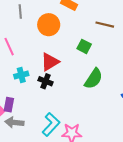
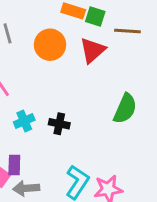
green square: (84, 46) -> (95, 17), moved
red triangle: (50, 62) -> (92, 50), moved

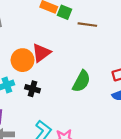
orange circle: (50, 45) -> (23, 60), moved
red triangle: (92, 50) -> (41, 53), moved

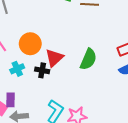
red triangle: (41, 53) -> (54, 58), moved

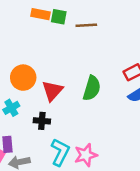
black cross: (42, 70) -> (42, 121), moved

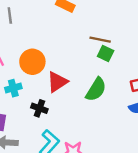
green square: (59, 17) -> (106, 54), moved
brown line: (86, 25) -> (100, 40), moved

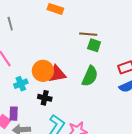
orange circle: (32, 62) -> (43, 71), moved
red triangle: (57, 82) -> (57, 74), turned 30

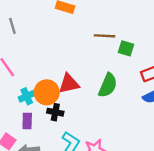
green square: (94, 45) -> (126, 48), moved
orange circle: (43, 71) -> (47, 92), moved
purple rectangle: (14, 114) -> (27, 121), moved

